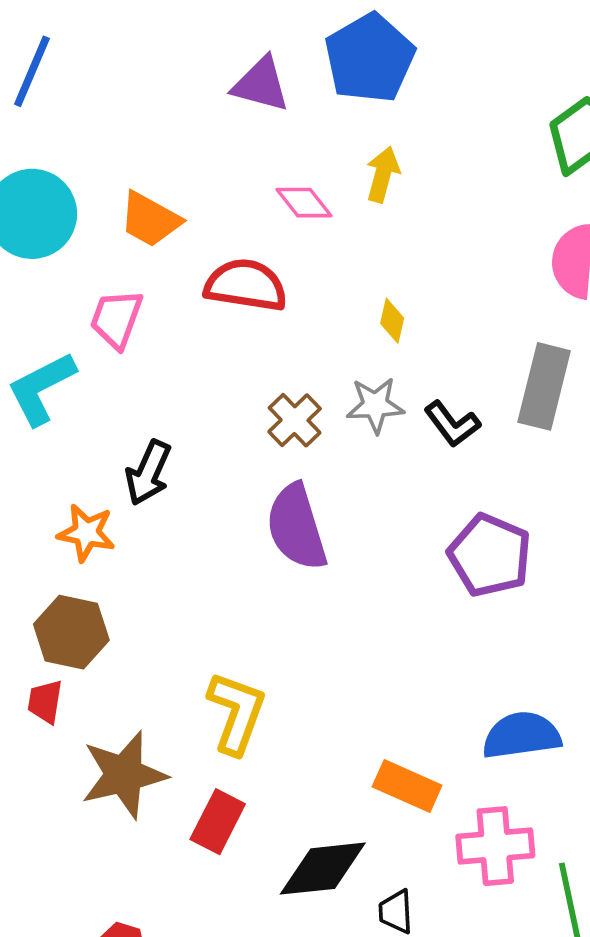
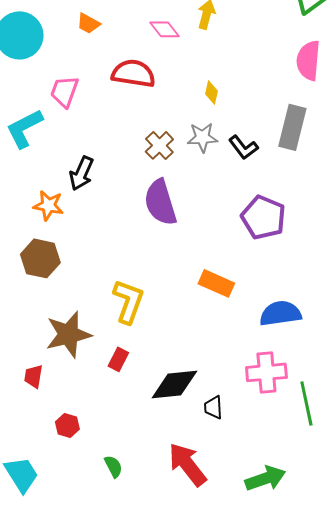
orange trapezoid: (150, 219) -> (88, 23), moved, size x0.7
red trapezoid: (45, 702) -> (33, 376), moved
orange rectangle: (407, 786) -> (216, 283), moved
red rectangle: (218, 822) -> (118, 359), size x0.7

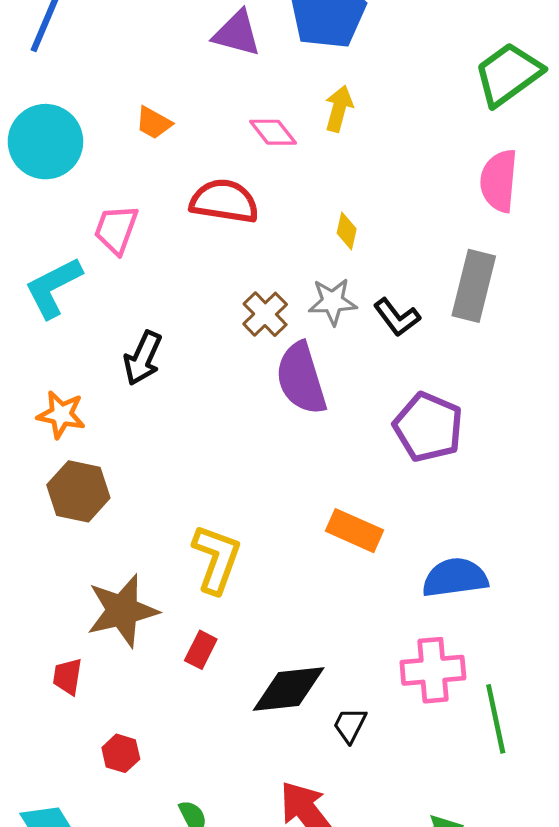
purple semicircle: (160, 202) -> (301, 378), moved
orange star: (48, 205) -> (61, 415), moved
black trapezoid: (213, 407) -> (350, 725), turned 30

